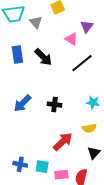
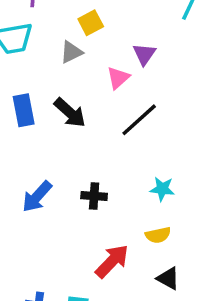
gray triangle: (36, 22) -> (71, 52), moved, turned 48
pink triangle: (71, 39) -> (118, 78), turned 48
black triangle: (94, 153) -> (168, 278), turned -40

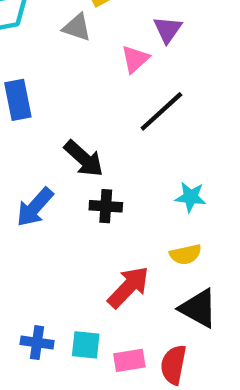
gray triangle: (71, 52) -> (77, 27), turned 45
black arrow: (70, 113) -> (84, 159), moved
black triangle: (168, 278) -> (198, 308), size x1.4

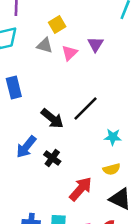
pink triangle: (135, 59) -> (70, 53), moved
black line: (161, 111) -> (86, 109), moved
black cross: (106, 206) -> (52, 158), moved, turned 35

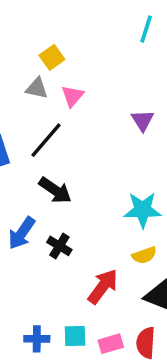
purple triangle: (95, 44) -> (143, 120), moved
black line: (86, 109) -> (46, 140), moved
cyan star: (113, 137) -> (143, 210), size x1.5

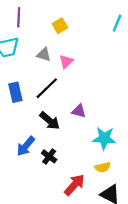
yellow square: (52, 57) -> (60, 26), moved
purple triangle: (143, 120) -> (79, 111), moved, turned -48

